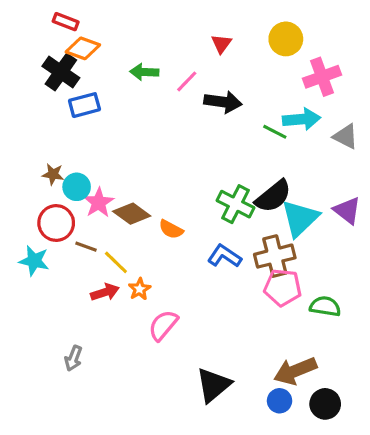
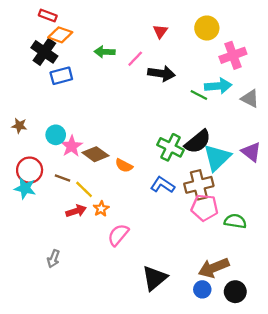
brown star: (53, 174) -> (19, 126), moved
red circle: (56, 223) -> (30, 170), moved

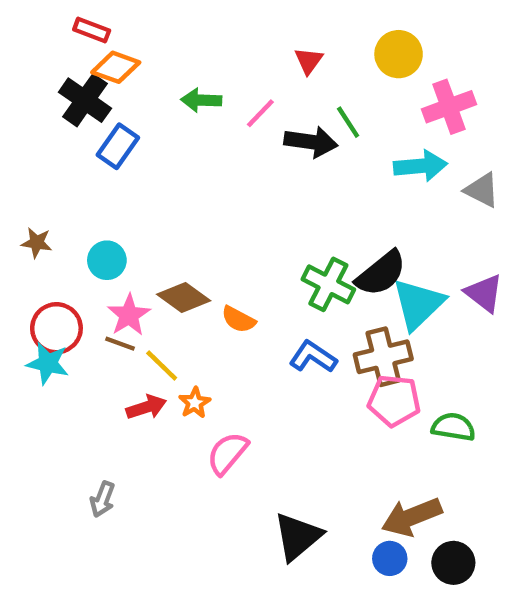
blue rectangle: (61, 76) -> (118, 146), turned -40
green line: (199, 95) -> (348, 122), moved, turned 30
pink star: (72, 146) -> (129, 315), moved

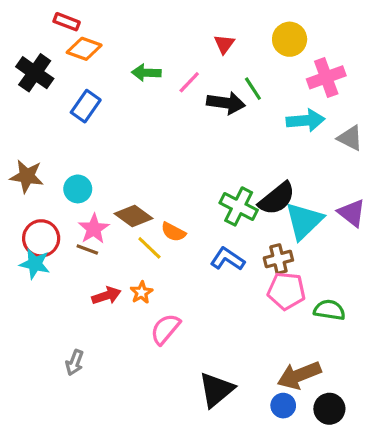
black cross: (85, 100) -> (35, 73), moved
brown star: (37, 243) -> (27, 176), size x1.5
brown cross: (383, 357) -> (278, 259), size x0.7
yellow line: (162, 365) -> (149, 248), moved

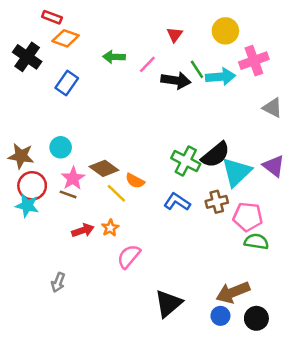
cyan arrow: (306, 120) -> (220, 77), moved
brown star: (27, 176) -> (21, 156), moved
pink pentagon: (286, 291) -> (248, 217), moved

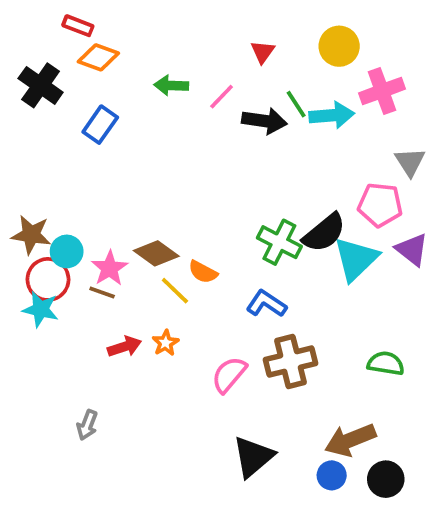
gray triangle: (272, 108) -> (410, 162), turned 30
cyan circle: (61, 147) -> (67, 251), moved
brown cross: (217, 202) -> (291, 362), moved, size x1.5
pink pentagon: (248, 217) -> (380, 205), moved
pink semicircle: (129, 256) -> (229, 375), moved

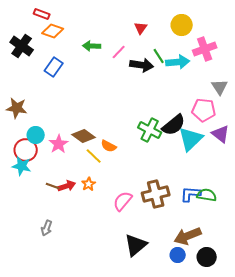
brown star: (31, 235) -> (17, 108), moved
brown line: (102, 293) -> (53, 186), moved
blue L-shape: (266, 304) -> (191, 194), moved, turned -30

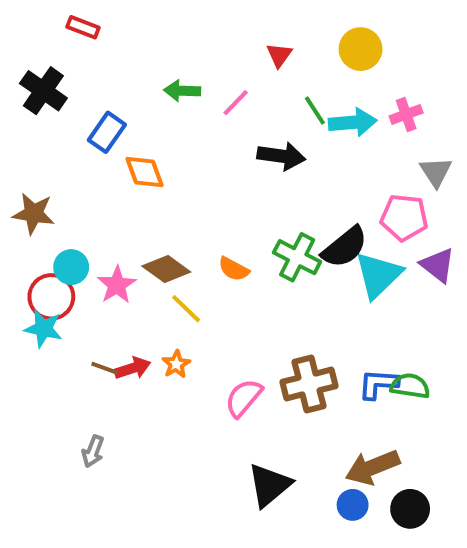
orange diamond: (53, 31) -> (144, 172), moved, turned 50
pink cross: (205, 49) -> (406, 114), moved, size x0.7
black arrow: (142, 65) -> (281, 156), moved
orange semicircle: (109, 146) -> (234, 269), moved

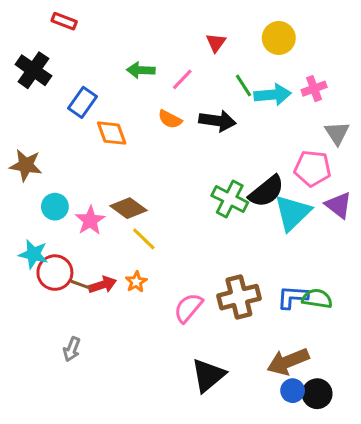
orange semicircle: (234, 269) -> (170, 119), moved
red circle: (51, 297) -> (55, 273), moved
blue circle: (353, 505) -> (293, 391), moved

